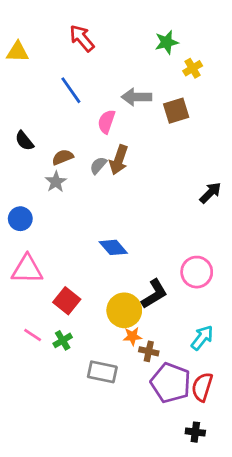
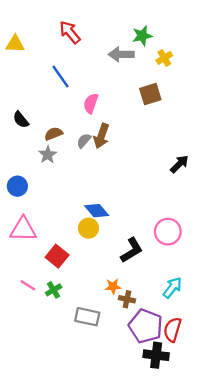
gray arrow: (137, 97) -> (121, 54), moved
yellow circle: (124, 310) -> (89, 228), moved, size x0.7
black cross: (195, 432) -> (156, 355), moved, size x1.5

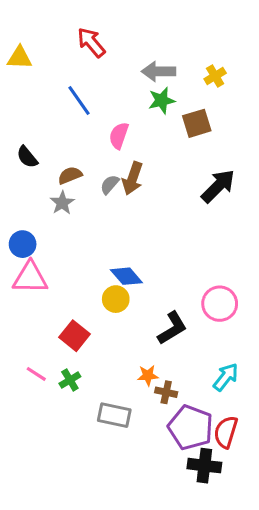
green star: (142, 36) -> (162, 100), moved
black arrow: (179, 164) -> (218, 186), moved, size x1.4
pink triangle: (23, 229) -> (30, 278), moved

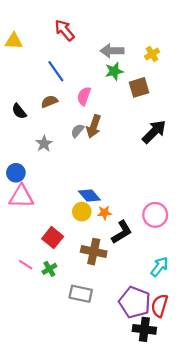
brown semicircle: (70, 175) -> (49, 102), moved
orange star: (148, 375) -> (104, 213), moved
brown cross: (166, 392) -> (94, 252), moved, size x1.6

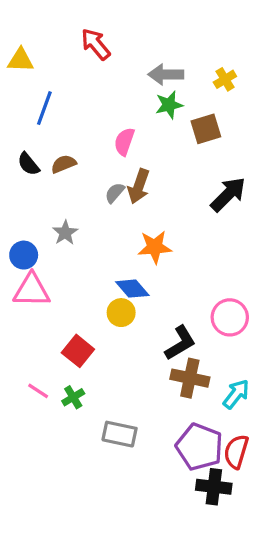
blue line: (56, 71) -> (44, 108), moved, turned 55
brown semicircle: (49, 102) -> (64, 164), moved
gray star: (44, 144) -> (65, 233), moved
orange star: (104, 213) -> (155, 247), moved, size x1.5
brown cross: (94, 252) -> (190, 378), moved

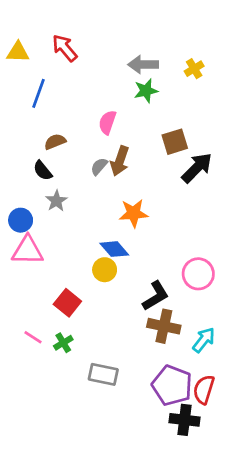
red arrow: (96, 44) -> (65, 48), moved
brown square: (206, 129) -> (175, 142), moved
black semicircle: (28, 164) -> (43, 171), moved

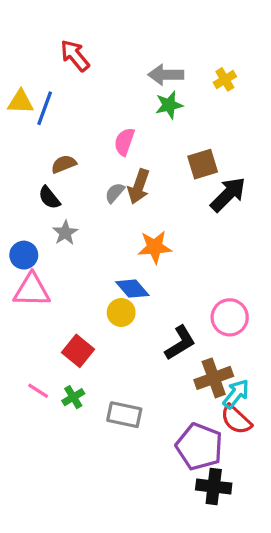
yellow triangle: (18, 52) -> (21, 102), moved
brown cross: (164, 326) -> (214, 378), moved, turned -32
gray rectangle: (103, 374) -> (124, 415), moved
red semicircle: (204, 390) -> (236, 419), moved, turned -64

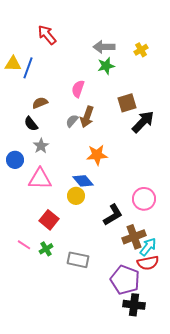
pink triangle: (32, 290) -> (40, 179), moved
red semicircle: (236, 419) -> (148, 263), turned -55

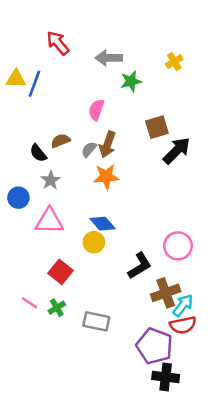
gray arrow: (104, 47) -> (109, 58), moved
brown semicircle: (40, 103) -> (60, 141), moved
orange star: (97, 155) -> (106, 177), moved

